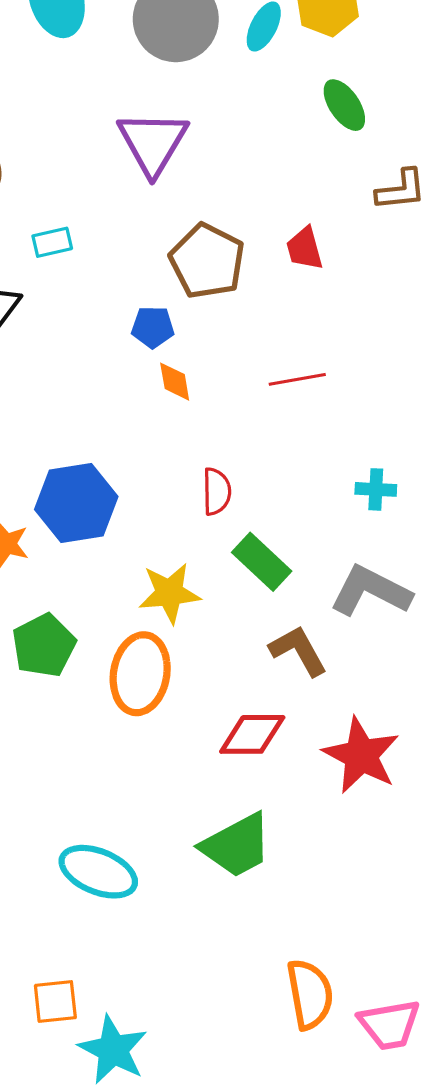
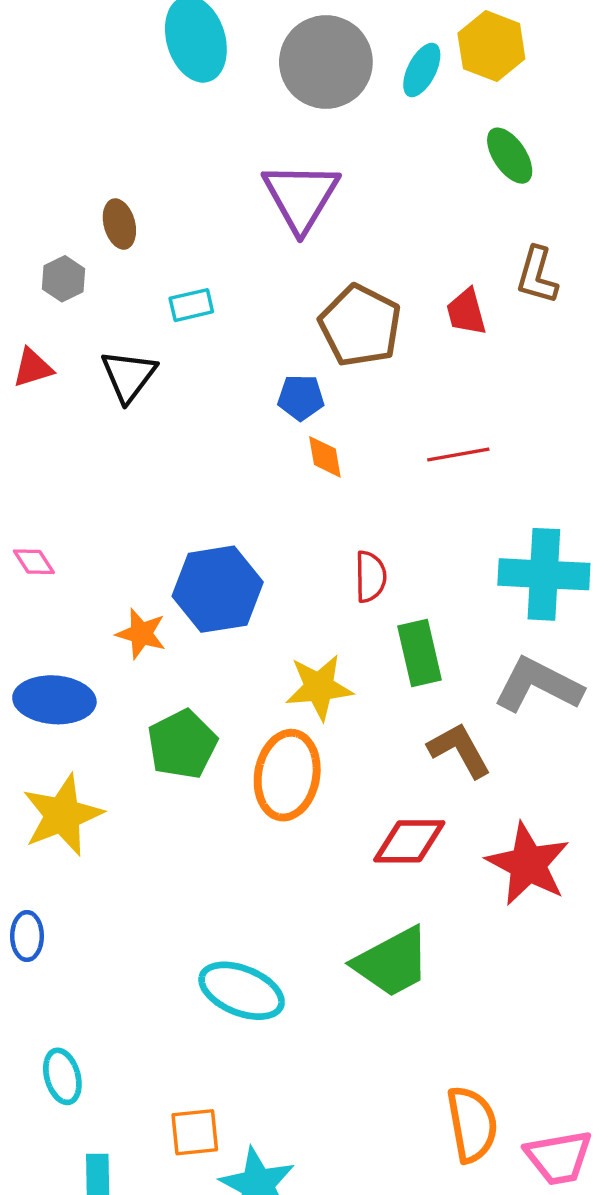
brown L-shape: (401, 190) -> (537, 275), moved, turned 112
cyan cross: (376, 489) -> (544, 574), size x2.0
green rectangle: (262, 562) -> (420, 653), turned 34

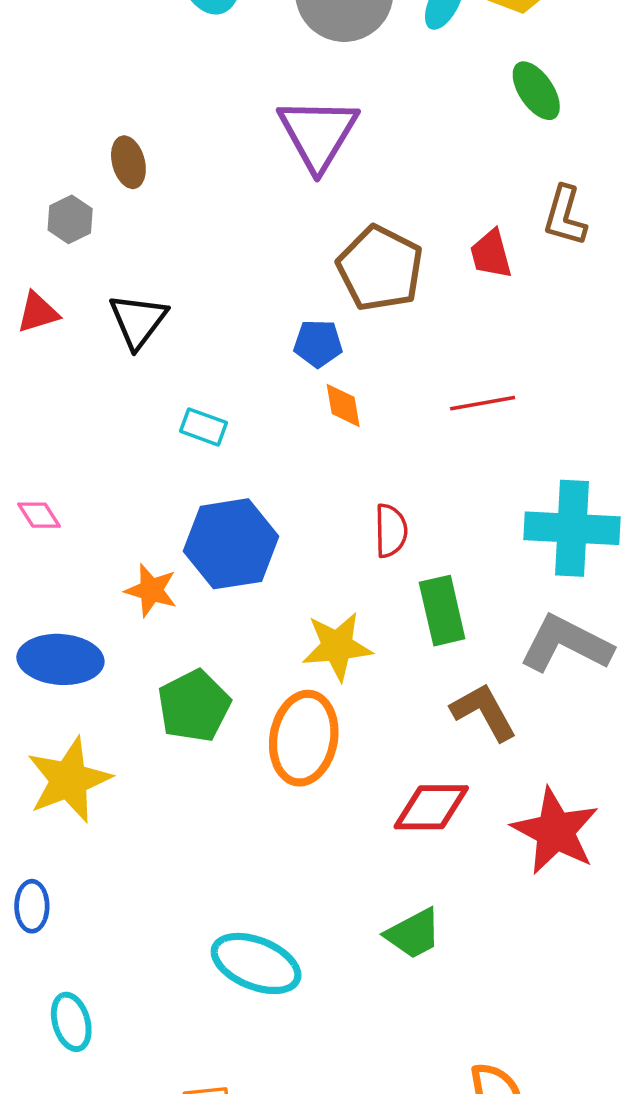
cyan rectangle: (191, 305) -> (204, 427), moved, turned 33
green trapezoid: (392, 962) -> (413, 934), size x0.7
cyan ellipse: (62, 1076) -> (71, 1022), moved

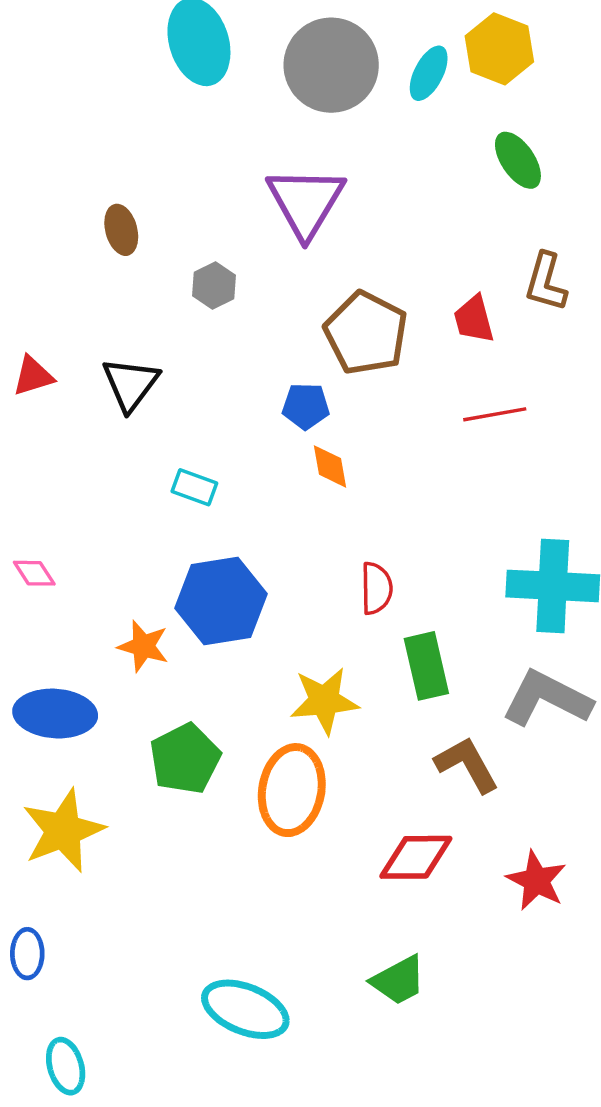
gray hexagon: (70, 219) -> (214, 286), moved
red line: (483, 403) -> (495, 414), moved
red star: (555, 831) -> (536, 881), size x0.7

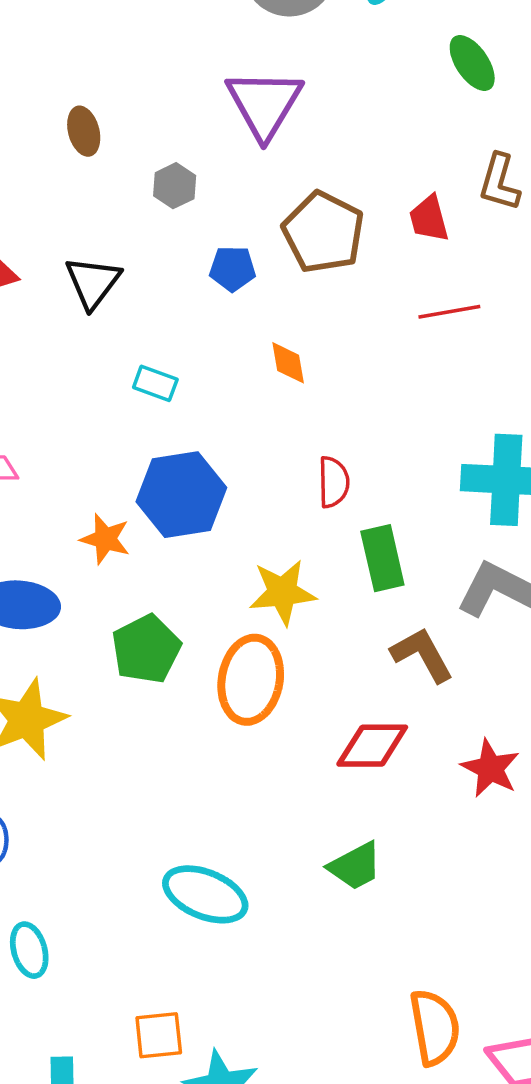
blue pentagon: (306, 406) -> (233, 269), moved

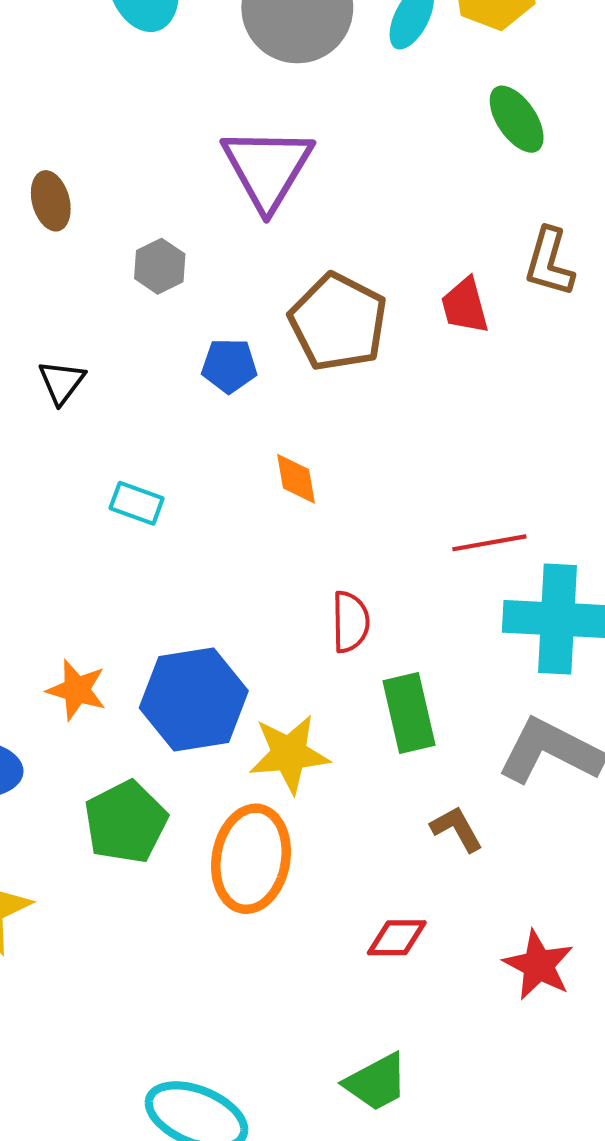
black triangle: (93, 282) -> (62, 382), size x0.7
red line: (449, 312) -> (489, 543), moved
blue hexagon: (181, 495) -> (194, 699), moved
brown L-shape: (422, 655) -> (457, 829), size x0.7
red diamond: (372, 746) -> (397, 938), size x0.7

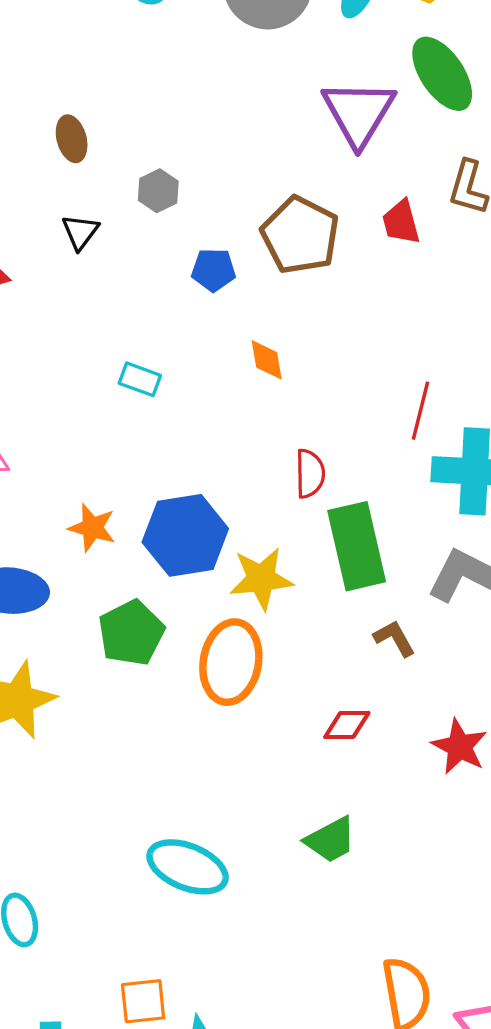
green ellipse: (517, 119) -> (442, 74), size x1.4
purple triangle: (267, 168) -> (359, 113), moved
black triangle: (62, 382) -> (80, 232), moved
red line: (489, 543) -> (420, 411), turned -66
green rectangle: (409, 713) -> (357, 546), size x1.4

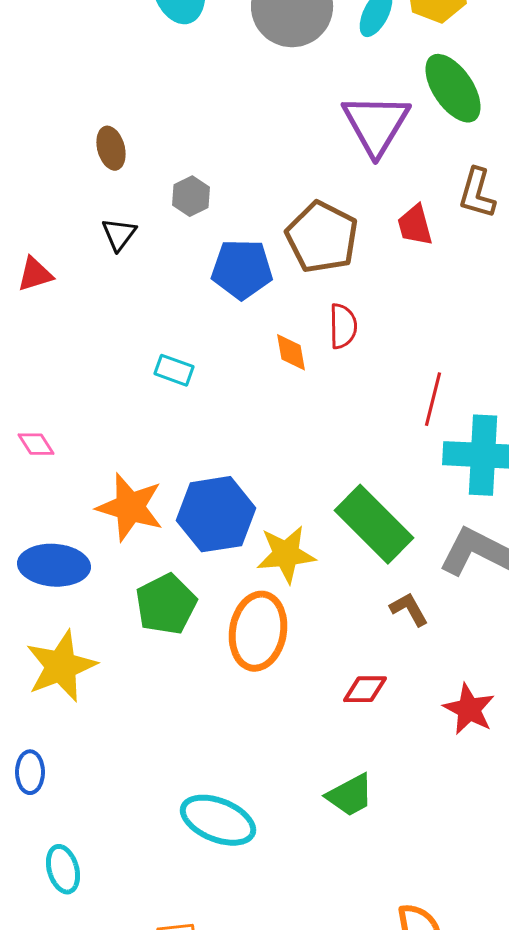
blue pentagon: (214, 270) -> (242, 269), size x1.5
red semicircle: (310, 474) -> (343, 326), moved
orange star: (92, 528) -> (130, 507), size x1.5
green rectangle: (357, 546) -> (374, 524), turned -32

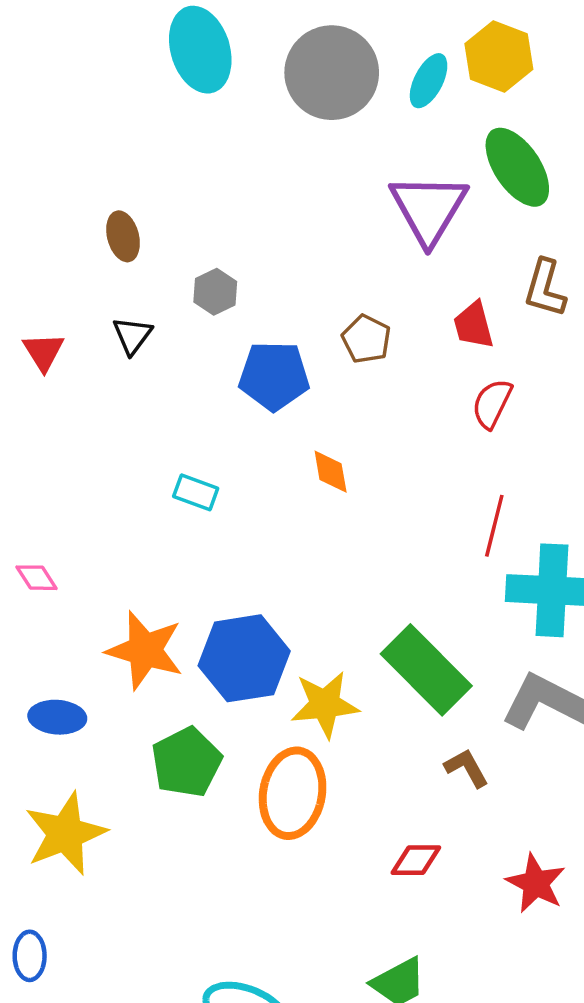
brown pentagon: (322, 237) -> (366, 339), size x0.6
red triangle: (35, 274) -> (43, 352), moved, turned -45
red semicircle: (343, 326) -> (492, 404), moved, turned -153
blue ellipse: (54, 565) -> (57, 717), size x0.7

